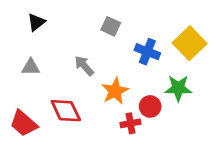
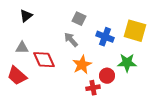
yellow square: (190, 43) -> (135, 31), turned -30
gray arrow: (84, 66) -> (71, 40), moved
red diamond: (66, 111) -> (44, 60), moved
red trapezoid: (24, 123) -> (17, 76), moved

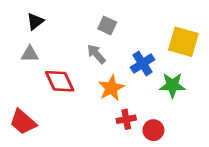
blue cross: (105, 37) -> (143, 64), moved, turned 36
gray triangle: (22, 48) -> (30, 54), moved
red trapezoid: (17, 76) -> (23, 122), moved
red circle: (107, 76) -> (153, 130), moved

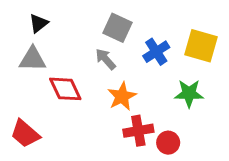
gray square: (107, 25) -> (117, 28), size x1.4
gray triangle: (30, 54) -> (33, 59), size x1.4
blue cross: (143, 64) -> (156, 52), moved
red cross: (126, 119) -> (138, 131), size x1.4

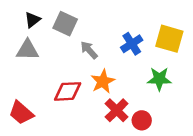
gray square: (117, 28) -> (65, 24), moved
red diamond: (65, 89) -> (68, 91), moved, turned -68
red cross: (138, 131) -> (117, 110), turned -35

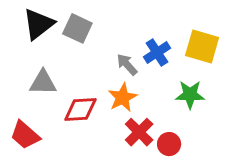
black triangle: (32, 20) -> (38, 24), size x1.6
gray triangle: (27, 50) -> (43, 83), moved
gray arrow: (89, 50) -> (127, 64), moved

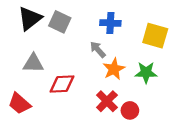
blue cross: (157, 52) -> (110, 23), moved, turned 36
orange star: (123, 98) -> (114, 69), moved

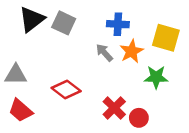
gray triangle: (33, 63) -> (16, 75), moved
orange star: (114, 69) -> (131, 51), moved
red diamond: (62, 84) -> (66, 90), turned 40

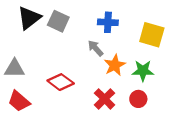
orange star: (131, 51) -> (115, 65), moved
red circle: (139, 118) -> (138, 99), moved

